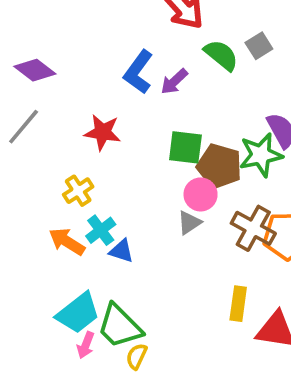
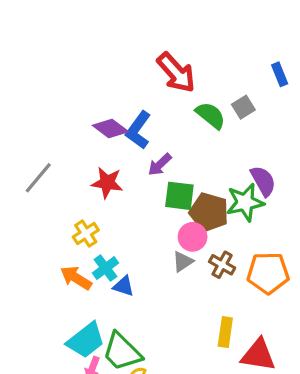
purple diamond: (35, 70) -> (110, 128), moved
purple arrow: (174, 81) -> (160, 165), moved
brown cross: (253, 228) -> (222, 265), moved, size x0.7

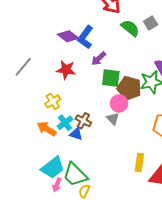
gray triangle: (183, 261) -> (113, 119), turned -40
brown cross: (222, 265) -> (83, 121), moved

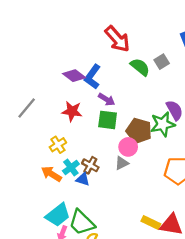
purple arrow: (99, 59) -> (107, 99), turned -105
green square: (111, 78) -> (108, 120), moved
gray triangle: (113, 119) -> (122, 163), turned 48
yellow rectangle: (139, 163) -> (151, 223), moved, turned -72

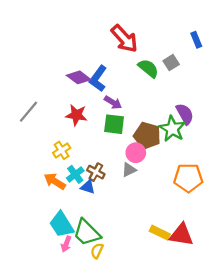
green star: (163, 124) -> (172, 129), turned -30
cyan trapezoid: (58, 215) -> (62, 225), turned 96

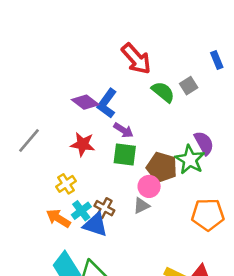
blue triangle: (88, 187) -> (95, 225), size x1.5

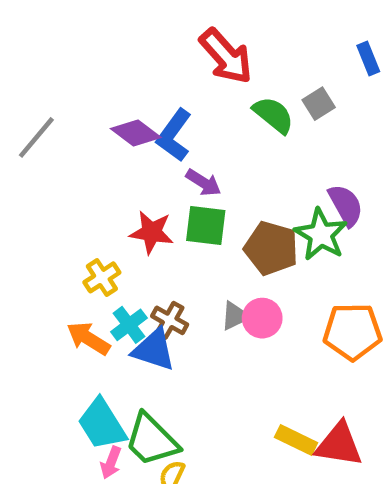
gray line: (29, 140) -> (36, 137), moved
red star: (83, 144) -> (152, 232), moved
pink circle: (149, 186) -> (262, 318), moved

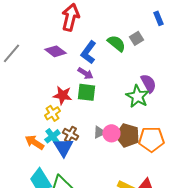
red arrow: (226, 56) -> (70, 17), moved, turned -124
blue L-shape: (174, 135) -> (88, 52), moved
brown pentagon: (271, 248) -> (127, 135), moved
yellow cross: (102, 277) -> (52, 113), moved
blue triangle: (154, 350) -> (63, 147), turned 40

